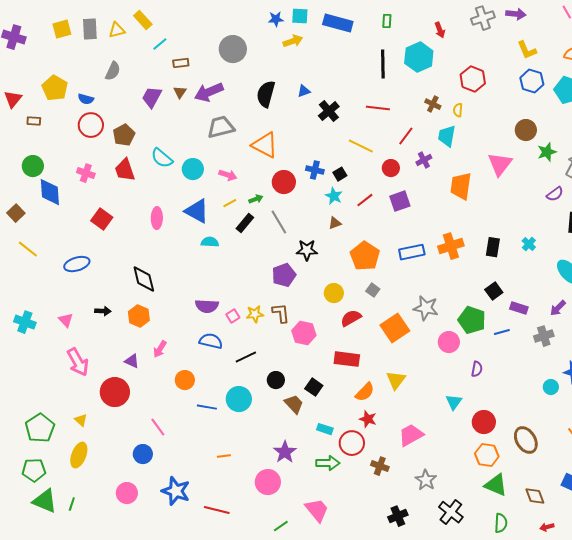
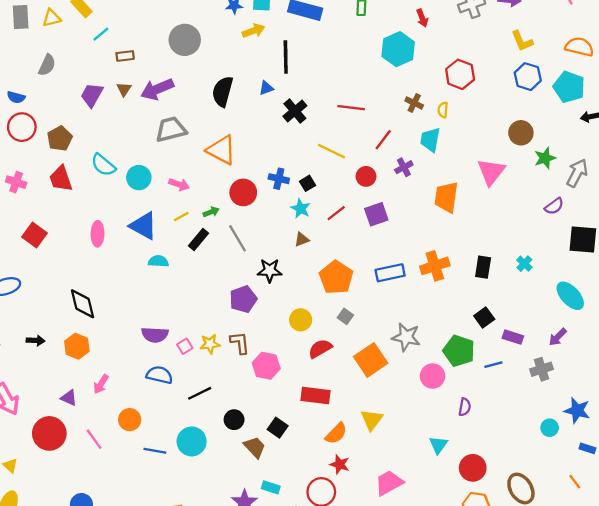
black line: (383, 64) -> (286, 57), moved
pink line: (158, 427) -> (94, 439), moved
cyan rectangle: (325, 429) -> (271, 487), moved

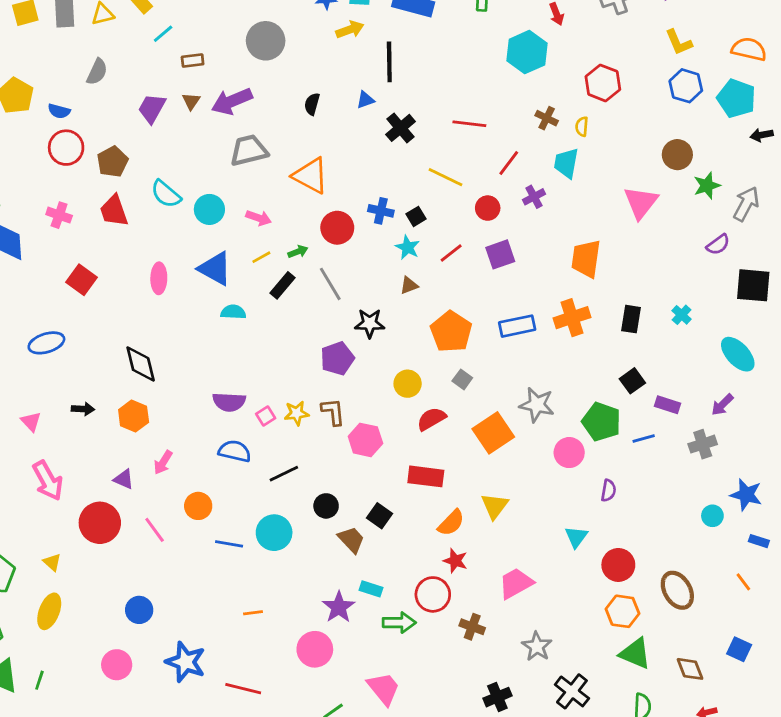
black semicircle: (223, 92) -> (312, 104), size x0.6
orange trapezoid: (446, 197) -> (586, 259), moved

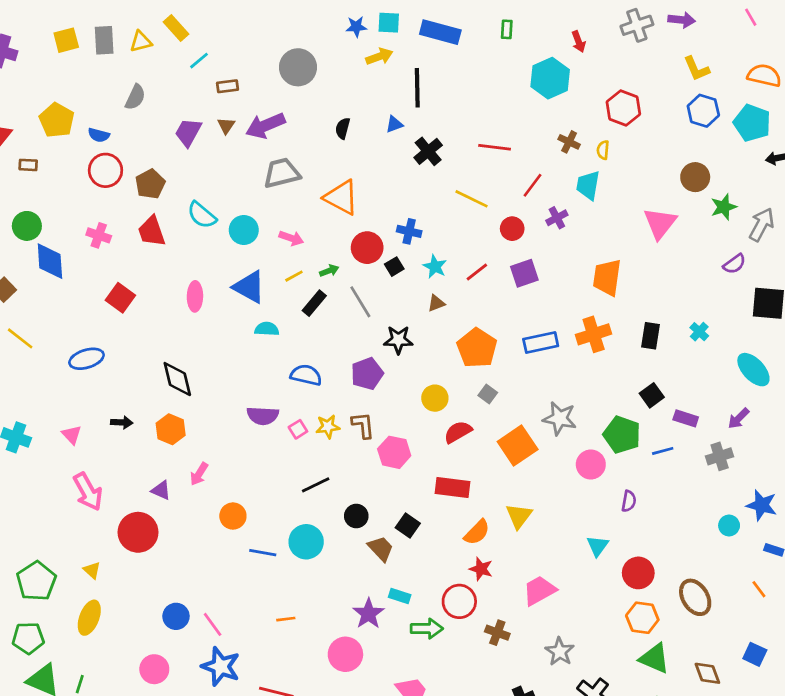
black square: (416, 216) -> (394, 267), moved
blue semicircle: (235, 451) -> (306, 375), moved
pink line: (155, 530) -> (213, 624), moved

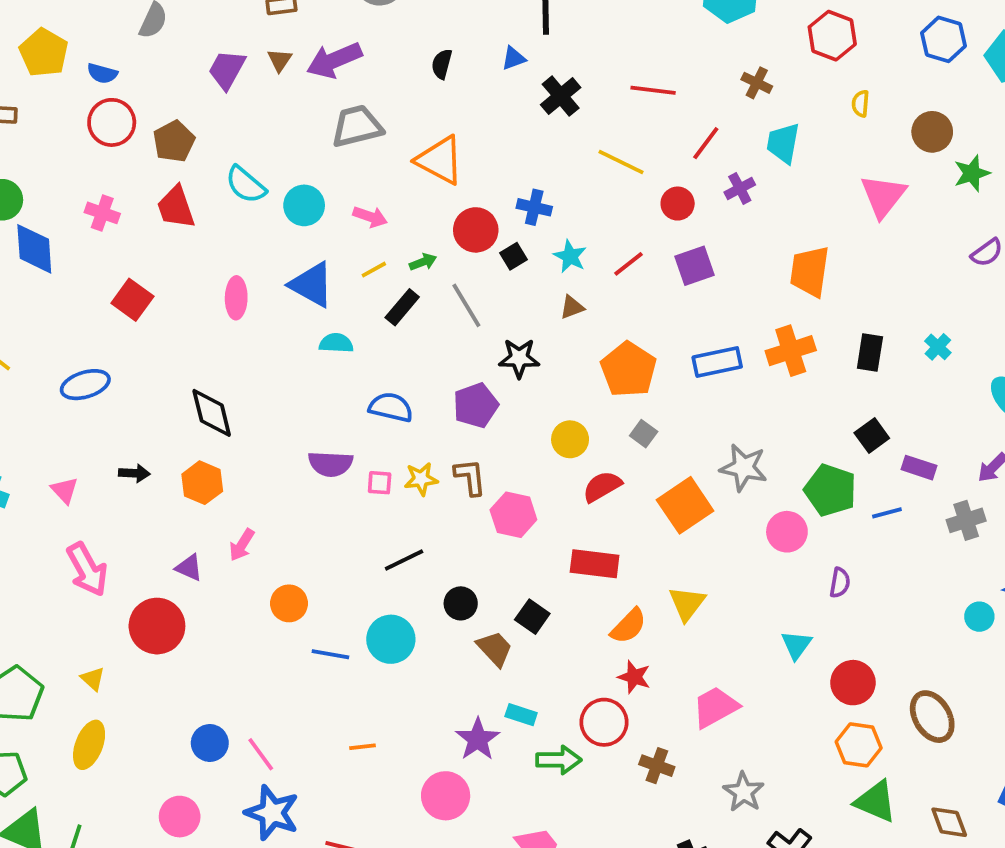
yellow semicircle: (603, 150) -> (861, 104), moved
pink square: (298, 429) -> (380, 483), turned 36

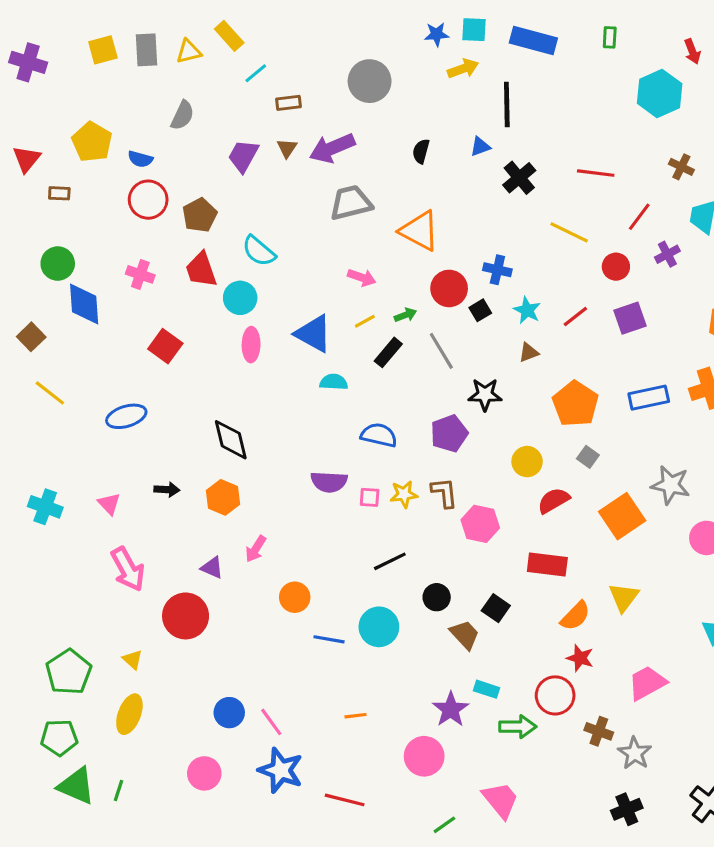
cyan circle: (304, 205) -> (240, 298), moved
gray star: (744, 792) -> (635, 753), moved

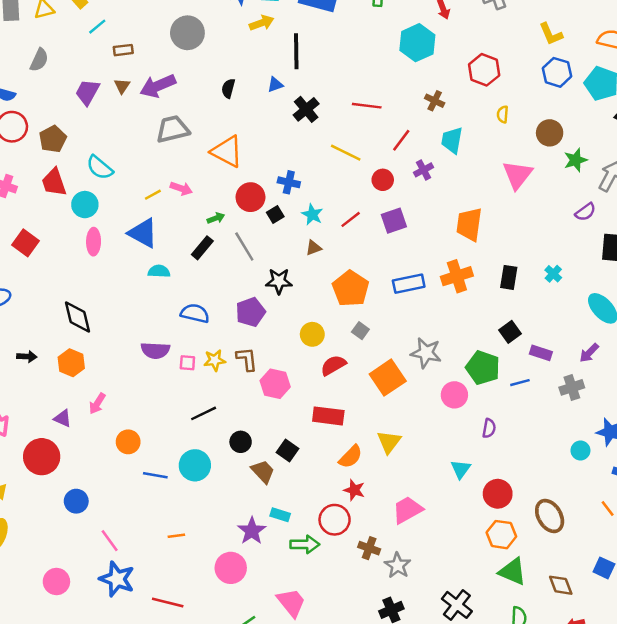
yellow line: (365, 321) -> (153, 195), moved
blue circle: (229, 713) -> (76, 501), moved

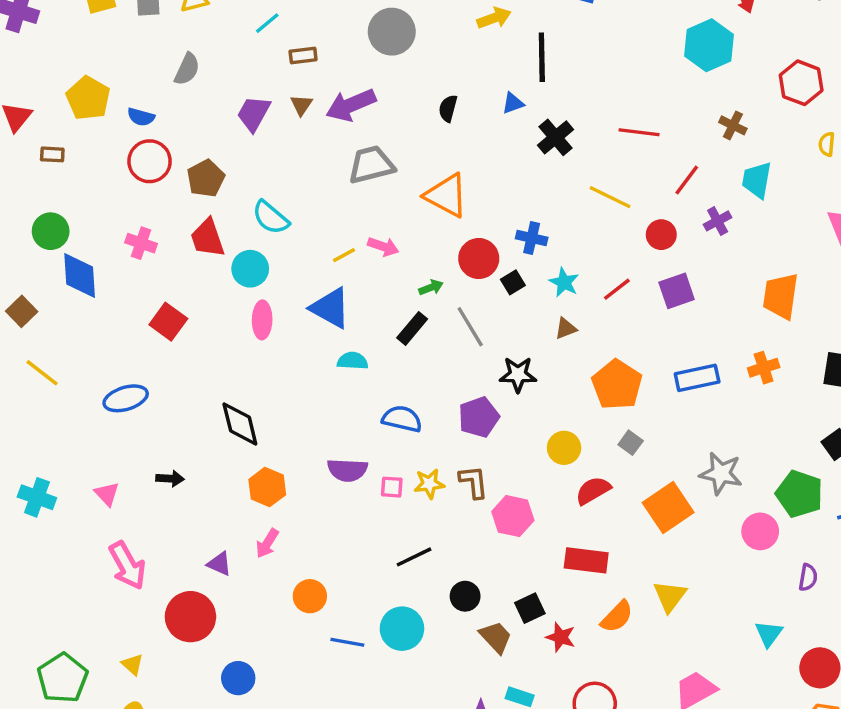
orange cross: (457, 276) -> (764, 368), size x0.7
orange hexagon: (71, 363) -> (267, 487), moved
black square: (288, 450) -> (530, 608), turned 30
red star: (354, 490) -> (561, 637), moved

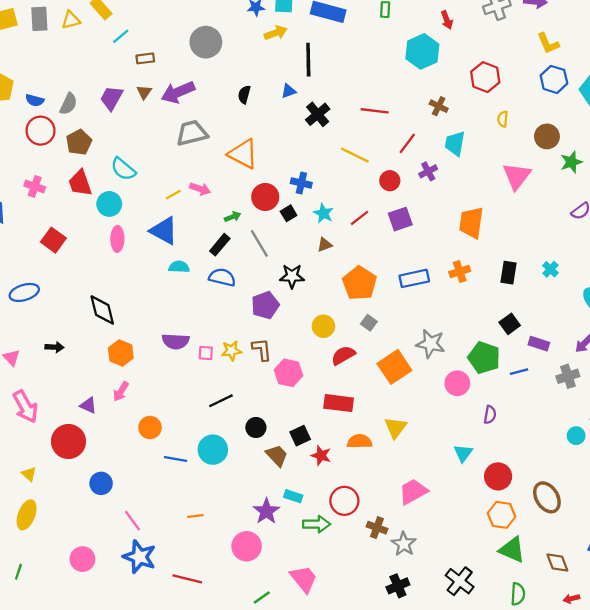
gray semicircle: (187, 69) -> (68, 104), moved
blue semicircle: (402, 419) -> (222, 277), moved
orange semicircle: (617, 617) -> (360, 441), turned -135

